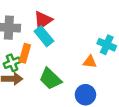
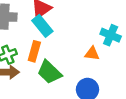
orange rectangle: (25, 53) -> (34, 51), moved

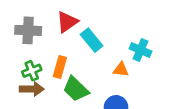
cyan rectangle: (42, 26) -> (92, 40), moved

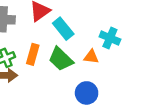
green trapezoid: (76, 89) -> (61, 59), moved

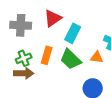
cyan rectangle: (63, 29) -> (73, 33), turned 66

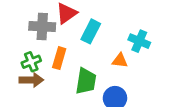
gray cross: (21, 25) -> (42, 27), moved
green trapezoid: (71, 59) -> (86, 81), moved, turned -125

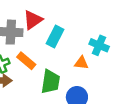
orange rectangle: (59, 58) -> (26, 61), turned -66

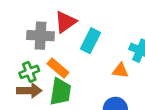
green trapezoid: (51, 82) -> (60, 92), moved

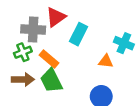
green cross: (29, 72) -> (23, 52), moved
green trapezoid: (60, 92) -> (51, 81), turned 145

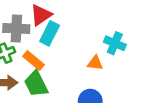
cyan rectangle: (79, 34) -> (50, 33), moved

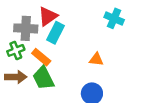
cyan cross: (115, 43) -> (114, 18), moved

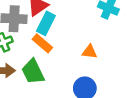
orange rectangle: (41, 57) -> (42, 43), moved

